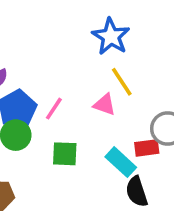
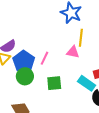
yellow line: (122, 82) -> (81, 38), turned 48

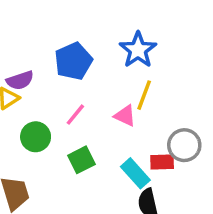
blue pentagon: (24, 61) -> (73, 61), moved
green square: (54, 83) -> (82, 160), turned -35

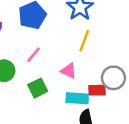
pink triangle: (125, 116) -> (69, 71), moved
cyan rectangle: (135, 173) -> (77, 98), turned -45

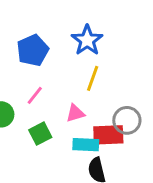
pink triangle: (69, 71) -> (75, 113), turned -42
red rectangle: (97, 90) -> (108, 135), size x1.5

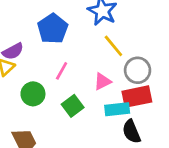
yellow line: (93, 78) -> (113, 46), turned -50
gray circle: (127, 120) -> (138, 70), moved

